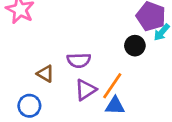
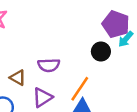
purple triangle: (85, 90) -> (43, 97), moved

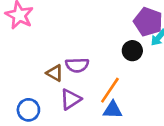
brown triangle: (18, 78) -> (55, 73), moved

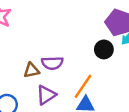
brown triangle: (55, 73) -> (31, 70), turned -42

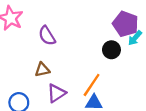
purple semicircle: (52, 63) -> (47, 36), moved, turned 60

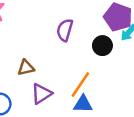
purple semicircle: (47, 36) -> (65, 30), moved, turned 48

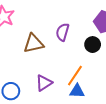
brown triangle: (26, 68) -> (34, 43), moved, size x1.5

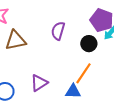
brown triangle: (34, 43) -> (16, 40), moved
orange line: (75, 76) -> (84, 73), moved

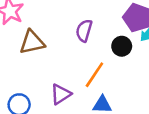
orange line: (84, 73) -> (94, 75), moved

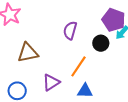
brown triangle: (32, 42) -> (28, 53), moved

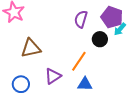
purple semicircle: (70, 30) -> (81, 19), moved

